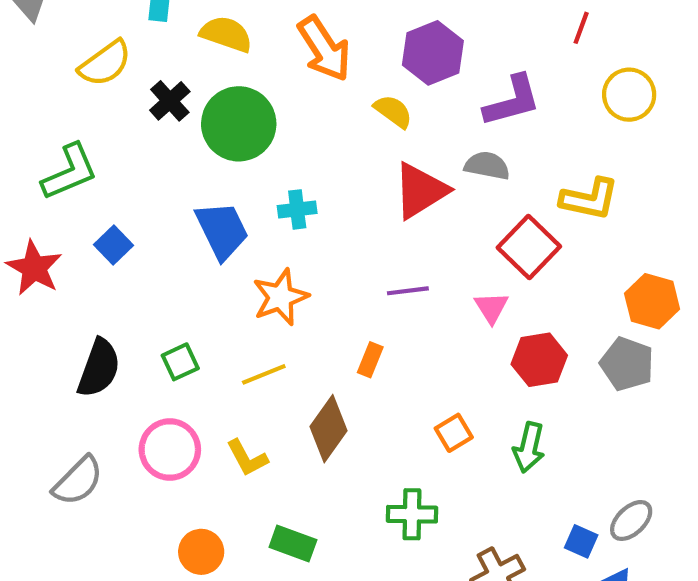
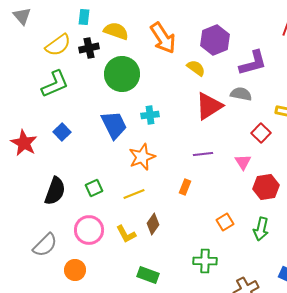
black cross: (170, 101) -> (89, 48), moved, turned 30
green L-shape: (70, 172) -> (55, 84), moved
red square: (529, 247) -> (261, 133), size x0.7
brown diamond: (328, 429) -> (153, 224), moved, size x0.7
orange circle: (201, 552) -> (75, 270), moved

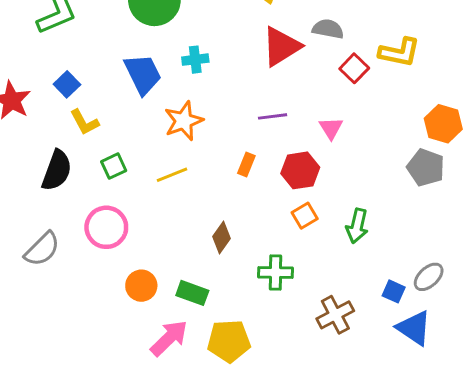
red square: (261, 133) -> (354, 68), moved
red hexagon: (266, 187) -> (300, 170), moved
brown diamond: (153, 224) -> (222, 237), moved
yellow L-shape: (126, 234) -> (84, 122), moved
orange circle: (75, 270) -> (141, 286), moved

